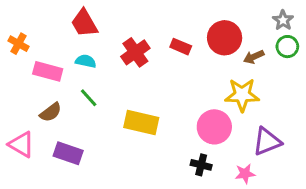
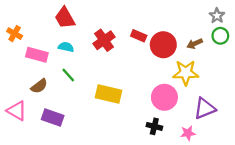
red circle: (225, 38) -> (163, 45), moved

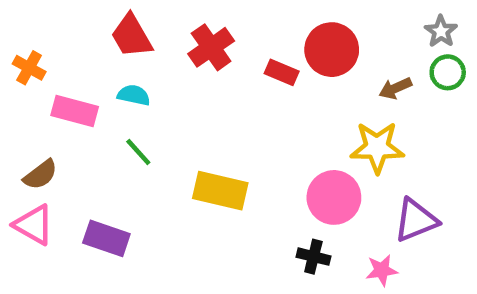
red cross: (104, 40) -> (211, 47), moved
red circle: (163, 45) -> (332, 50), moved
brown semicircle: (39, 86) -> (40, 175), moved

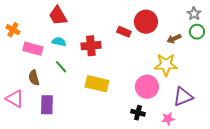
red cross: (211, 47) -> (91, 46), moved, turned 30
brown semicircle: (40, 175) -> (34, 78), moved, turned 112
purple rectangle: (106, 238) -> (47, 105), turned 72

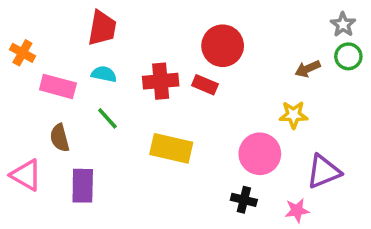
red trapezoid: (58, 16) -> (102, 28), turned -140
red circle: (146, 22) -> (223, 46), moved
red rectangle: (124, 32) -> (205, 85), moved
yellow star: (166, 65) -> (293, 115), size x0.7

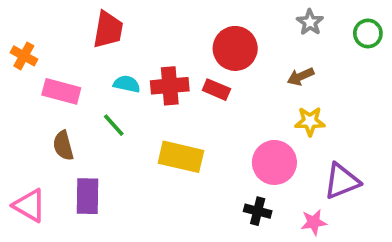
gray star: (343, 24) -> (310, 22), moved
green circle: (348, 56) -> (368, 33), moved
brown arrow: (308, 69) -> (301, 76), moved
cyan semicircle: (104, 74) -> (127, 84), moved
pink triangle: (26, 175) -> (30, 205), moved

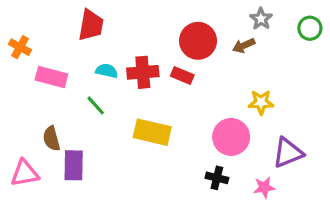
brown arrow: (301, 76) -> (244, 46), moved
brown semicircle: (63, 146) -> (51, 139), moved
pink triangle: (30, 205) -> (25, 173), turned -40

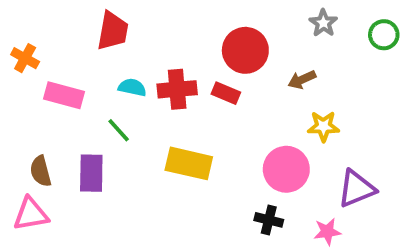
brown arrow: (244, 46) -> (302, 80), moved
brown semicircle: (51, 139) -> (41, 171), moved
purple rectangle: (74, 165) -> (91, 173), moved

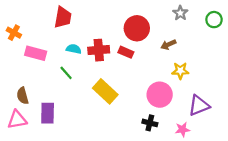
yellow rectangle: (189, 163) -> (105, 91), turned 30
purple rectangle: (91, 173) -> (48, 113), moved

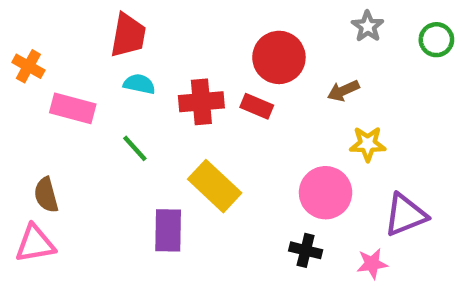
cyan semicircle: (74, 49) -> (139, 84), moved
purple rectangle: (48, 113) -> (168, 230), moved

